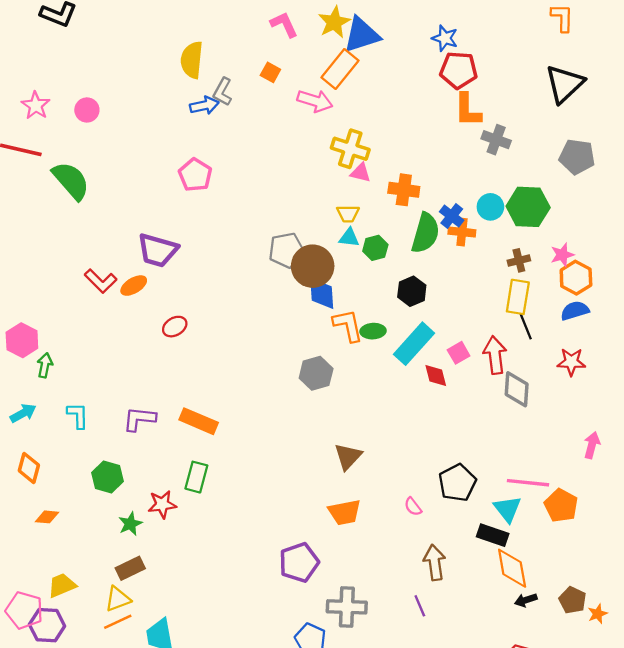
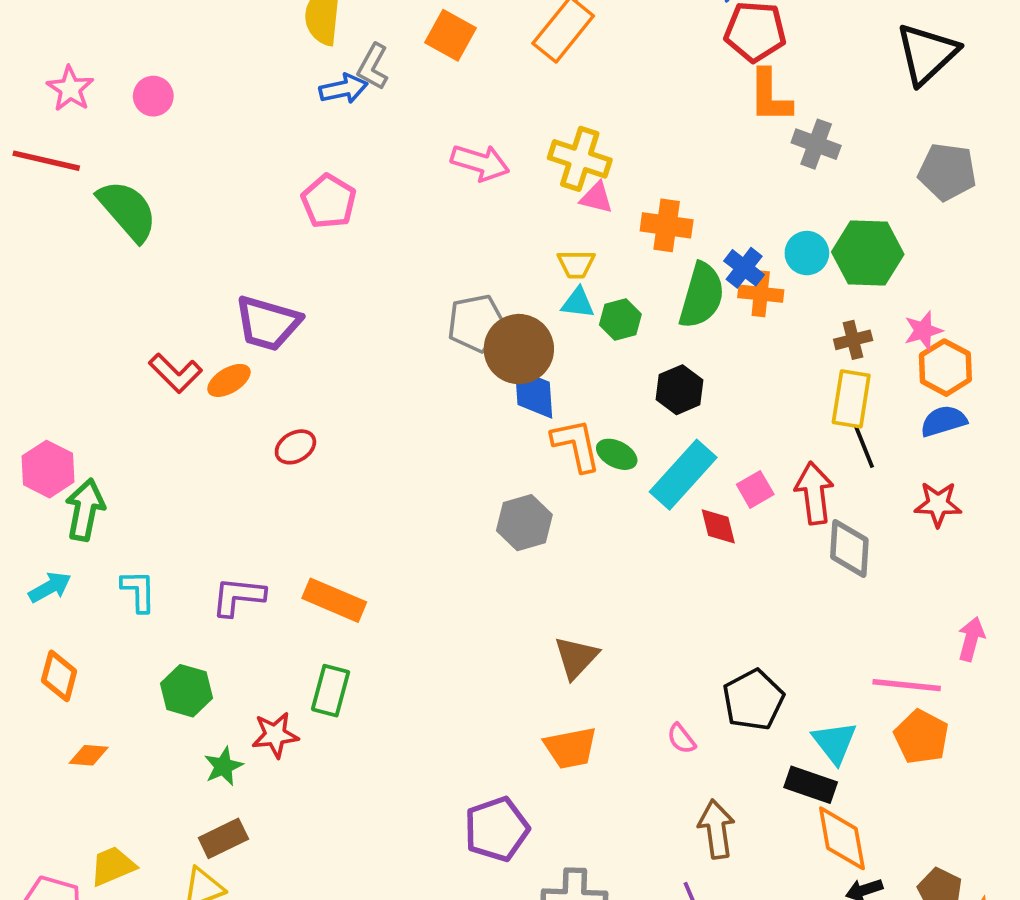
orange square: (270, 72) -> (451, 35), size x1.5
pink arrow: (315, 101) -> (480, 163), moved
green ellipse: (373, 331) -> (617, 454), turned 30
green arrow: (45, 365) -> (85, 510), size x1.5
pink line: (528, 483) -> (907, 685), moved

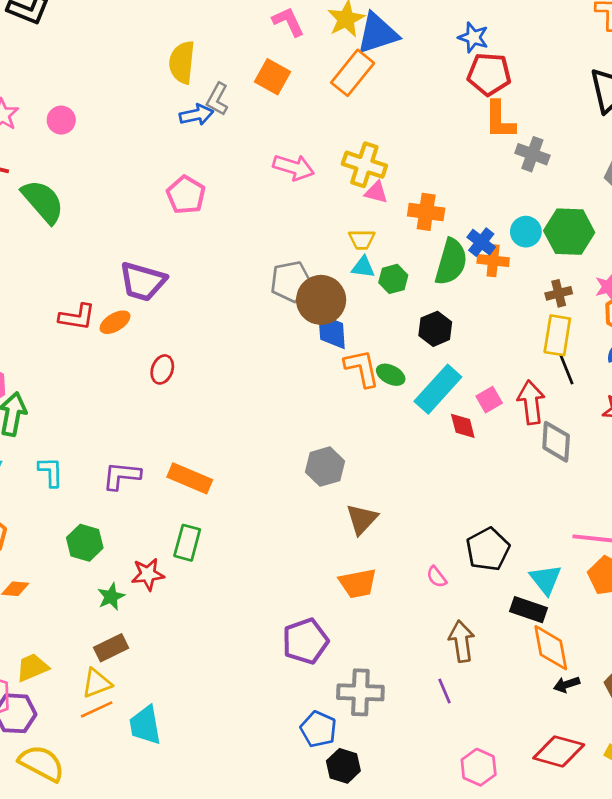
red L-shape: (175, 373) -> (77, 317), turned -36
red ellipse: (295, 447) -> (162, 369), turned -40
gray hexagon: (524, 523) -> (325, 467), moved

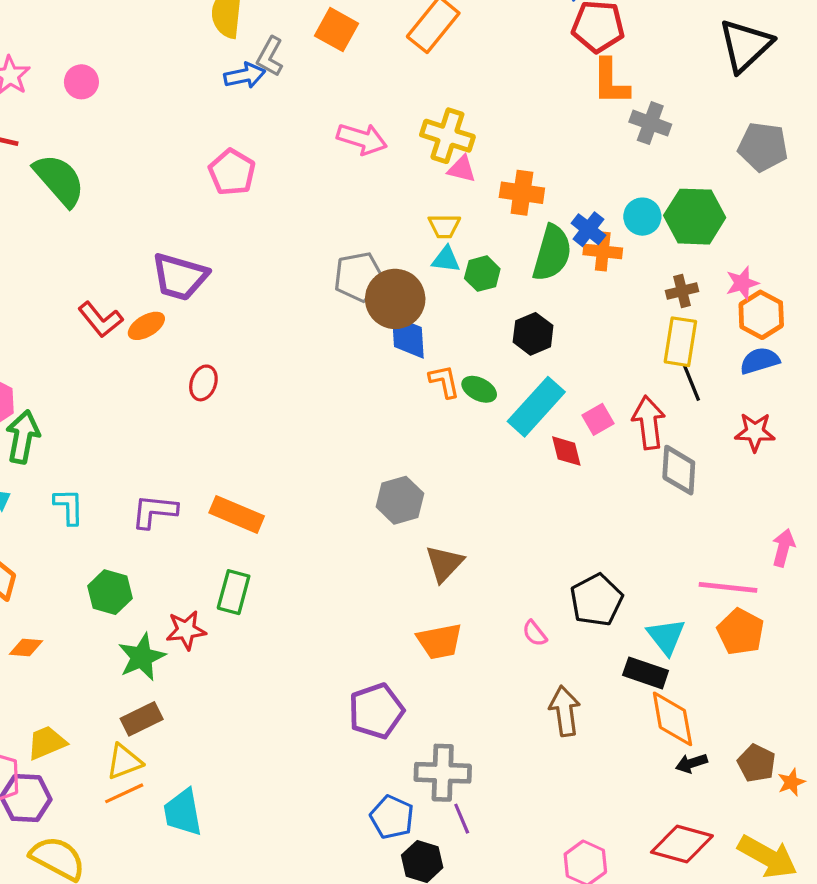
red L-shape: (77, 317) -> (100, 320), turned 42
orange L-shape: (362, 368) -> (444, 381), size x0.7
green star: (111, 597) -> (142, 657), size x1.4
purple line: (444, 691) -> (462, 819), moved

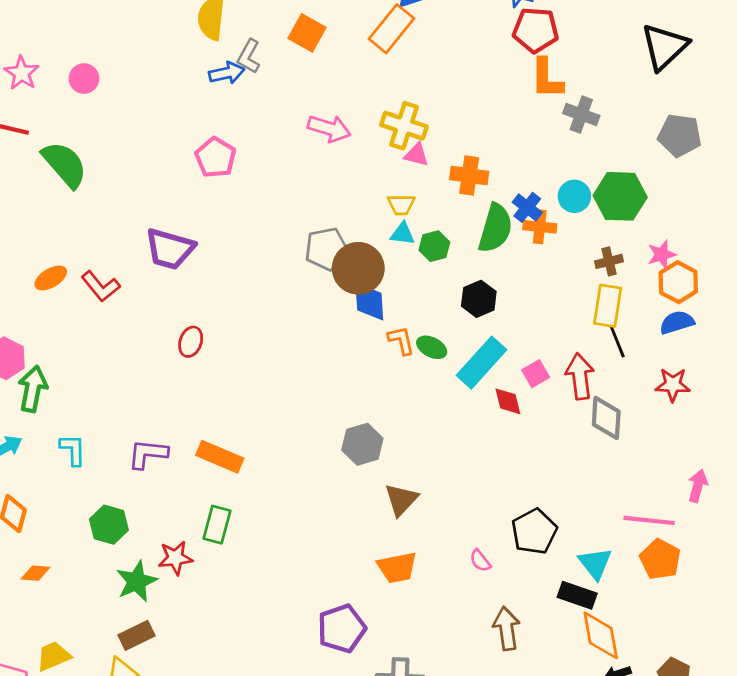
orange ellipse: (146, 326) -> (51, 278), moved

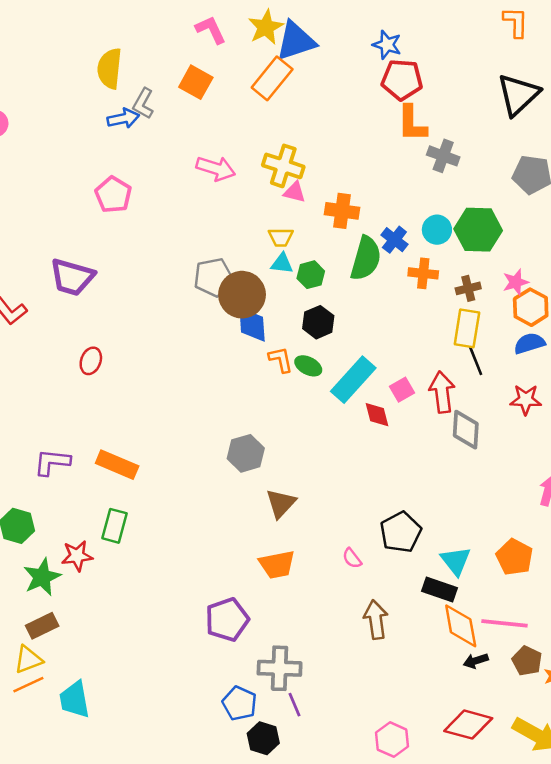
orange cross: (540, 227) -> (423, 273), moved
black hexagon: (479, 299) -> (318, 322), moved
pink line: (649, 520) -> (504, 623), moved

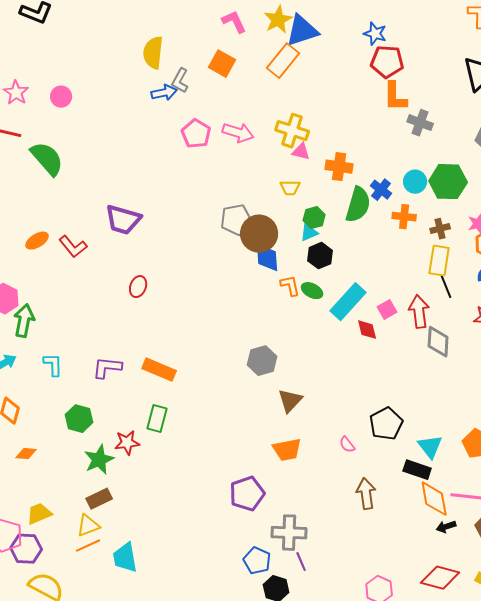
pink pentagon: (113, 195) -> (196, 134), moved
cyan triangle: (282, 263) -> (309, 233), moved, turned -30

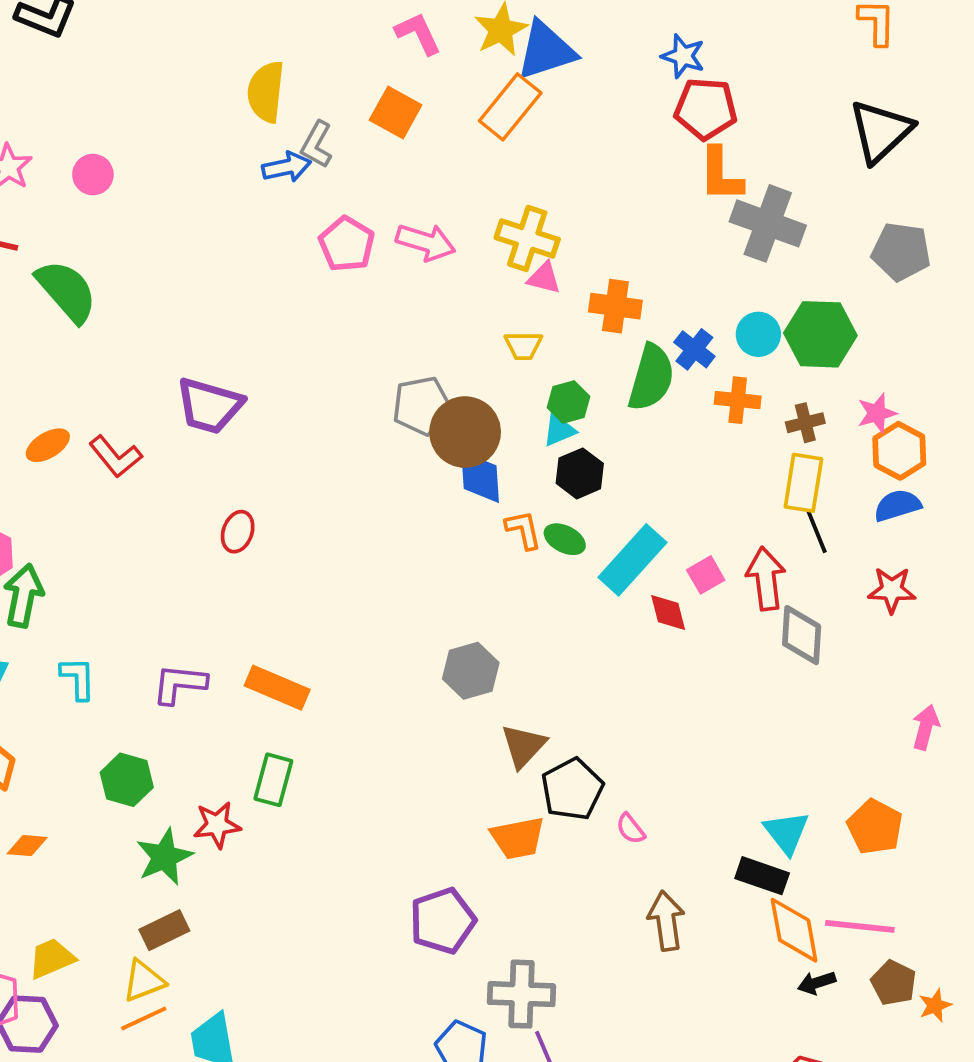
gray cross: (420, 123) -> (768, 223), size x1.5
black pentagon: (386, 424) -> (572, 789), moved

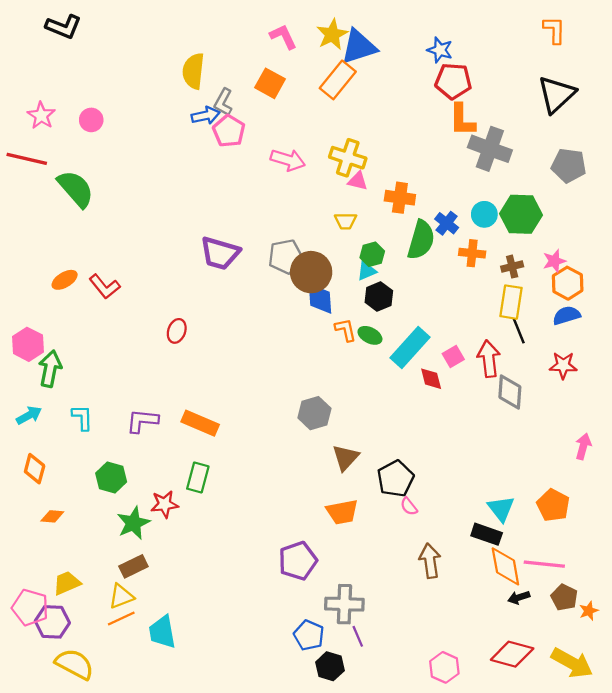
pink pentagon: (347, 244) -> (229, 131), moved
purple trapezoid: (209, 406) -> (220, 253), moved
black pentagon: (572, 789) -> (395, 479), moved

